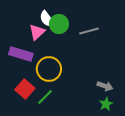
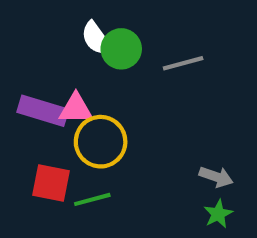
pink triangle: (37, 32) -> (76, 109), moved, turned 42
red square: (25, 89) -> (51, 183), turned -30
green line: (45, 97) -> (92, 199), turned 30

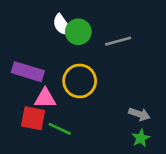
pink triangle: (76, 109) -> (45, 98), moved
yellow circle: (101, 142) -> (80, 81), moved
green line: (92, 199) -> (60, 129), turned 40

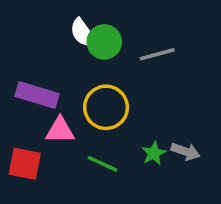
red square: (33, 118) -> (25, 164), moved
green line: (60, 129) -> (102, 164), moved
green star: (141, 138) -> (154, 153), moved

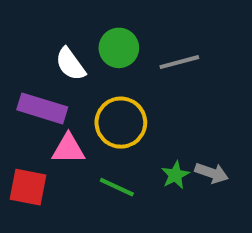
white semicircle: (83, 33) -> (70, 64), moved

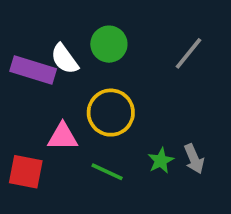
gray line: (179, 62) -> (188, 53), moved, turned -36
purple rectangle: (42, 108) -> (33, 70), moved
gray arrow: (212, 173) -> (194, 159), turned 48

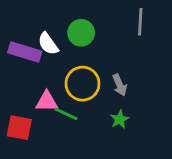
gray line: (188, 53) -> (140, 22), moved, turned -36
gray arrow: (194, 159) -> (120, 85), moved
green line: (107, 172) -> (66, 114), moved

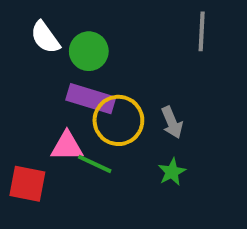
green circle: (81, 33) -> (89, 51), moved
white semicircle: (48, 44) -> (45, 37), moved
purple rectangle: (25, 52) -> (91, 99), moved

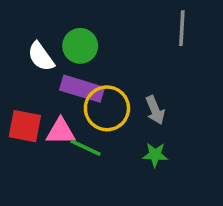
white semicircle: (45, 37) -> (41, 57), moved
green star: (172, 172) -> (155, 155), turned 30
red square: (27, 184) -> (25, 126), moved

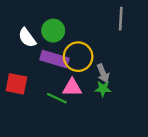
yellow circle: (107, 108) -> (78, 57), moved
pink triangle: (61, 132) -> (72, 87), moved
green star: (155, 155) -> (103, 89), moved

